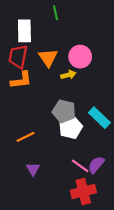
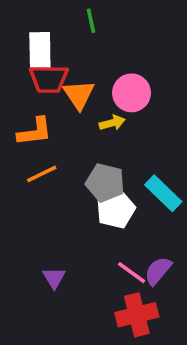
red trapezoid: (18, 57) -> (49, 79), moved, turned -100
orange line: (26, 137) -> (42, 174), moved

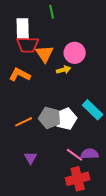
orange L-shape: (35, 132) -> (20, 75), turned -145
orange line: (42, 174) -> (24, 122), moved
gray pentagon: (105, 183) -> (50, 118), moved
purple semicircle: (158, 271) -> (90, 154), turned 48

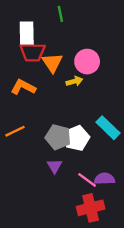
orange line: (24, 122) -> (15, 131), moved
purple triangle: (31, 158) -> (55, 166), moved

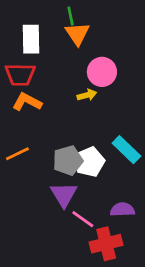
red trapezoid: (33, 52) -> (20, 75), moved
orange triangle: (52, 63) -> (77, 34), moved
gray pentagon: (58, 137) -> (68, 160), turned -30
purple triangle: (55, 166) -> (64, 195), size x1.5
pink line: (87, 180) -> (83, 219), moved

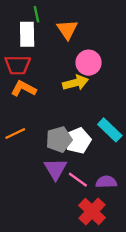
green line: (71, 16) -> (37, 14), moved
yellow arrow: (87, 95) -> (76, 83), size x1.5
pink line: (83, 219) -> (78, 180), moved
red cross: (106, 244) -> (92, 211), turned -32

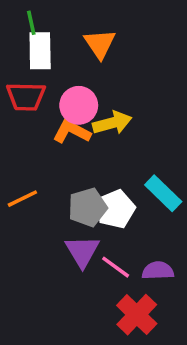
green line: (37, 14) -> (31, 23), moved
pink circle: (89, 63) -> (79, 105), moved
orange L-shape: (24, 89) -> (72, 132), moved

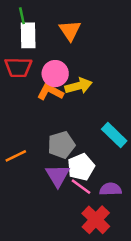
orange line: (22, 199) -> (16, 156), moved
white pentagon: (116, 209) -> (81, 167), moved

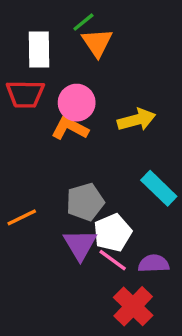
green line: (22, 16) -> (83, 22), moved, turned 63
yellow arrow: (79, 86) -> (137, 120), moved

